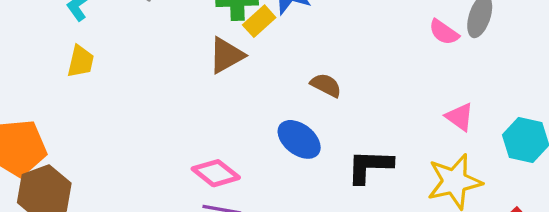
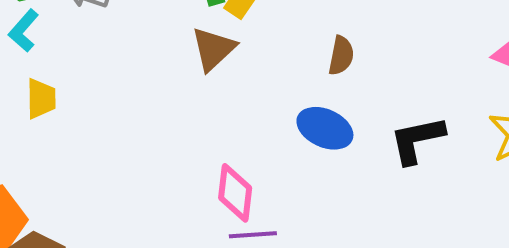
brown semicircle: (326, 85) -> (341, 56), turned 88
pink diamond: (216, 173) -> (235, 193), turned 72

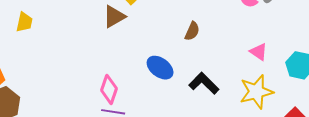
brown semicircle: (341, 56) -> (192, 31), moved
black L-shape: (417, 140) -> (204, 83), turned 44

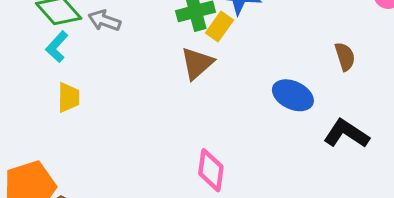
brown semicircle: (192, 31) -> (345, 57), moved, turned -30
blue ellipse: (160, 68) -> (293, 95), moved

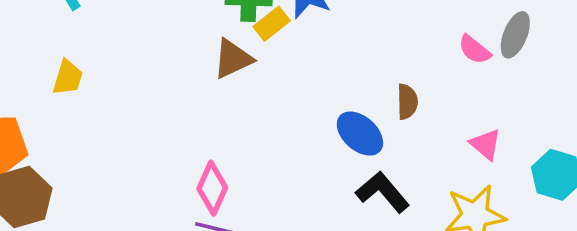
blue ellipse: (293, 95) -> (360, 134), moved
yellow trapezoid: (69, 97) -> (68, 78), moved

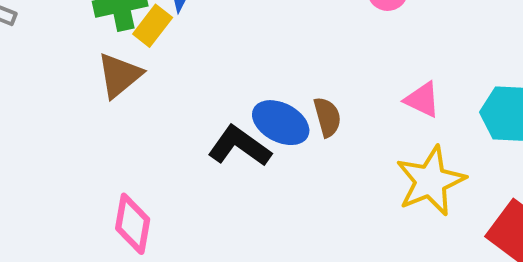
brown semicircle: (407, 102) -> (327, 117), moved
black L-shape: (383, 192) -> (239, 146), moved

